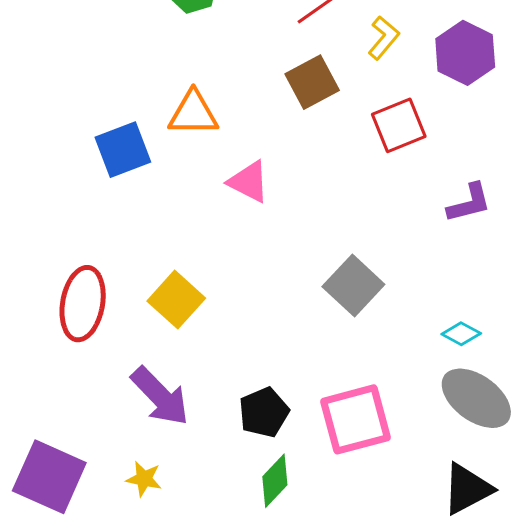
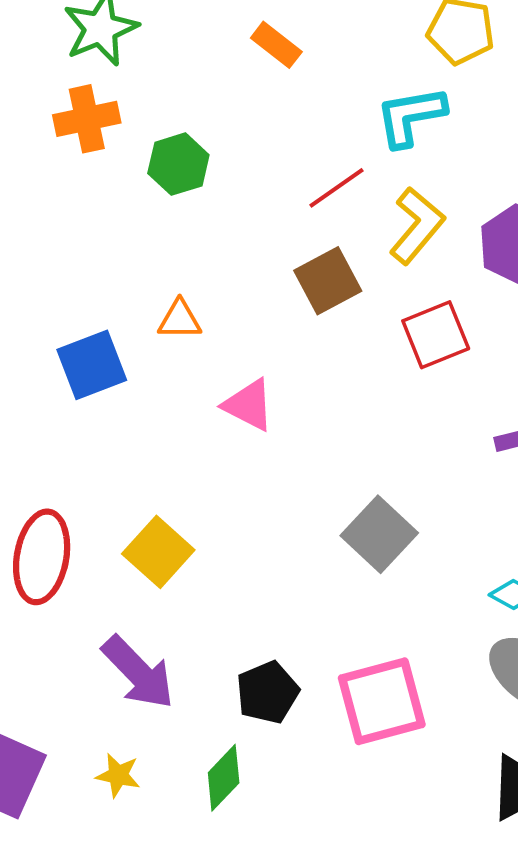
yellow L-shape: (384, 38) -> (417, 226), size x1.4
orange triangle: (193, 113) -> (180, 320), size x0.7
green diamond: (275, 481) -> (224, 778), moved

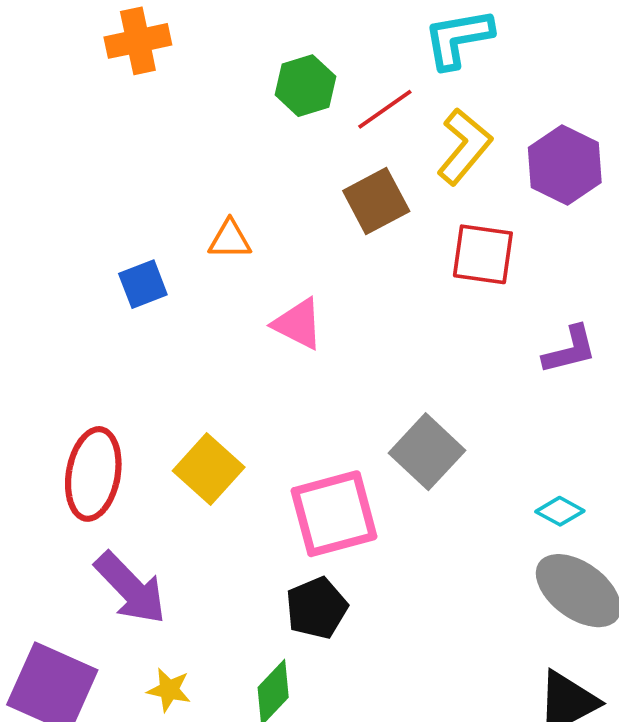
green hexagon: (178, 164) -> (305, 86), moved
red square: (436, 335) -> (483, 254), turned 30
blue square: (92, 365) -> (143, 284), size x0.7
purple arrow: (138, 672) -> (131, 588), moved
pink square: (382, 701) -> (334, 514), moved

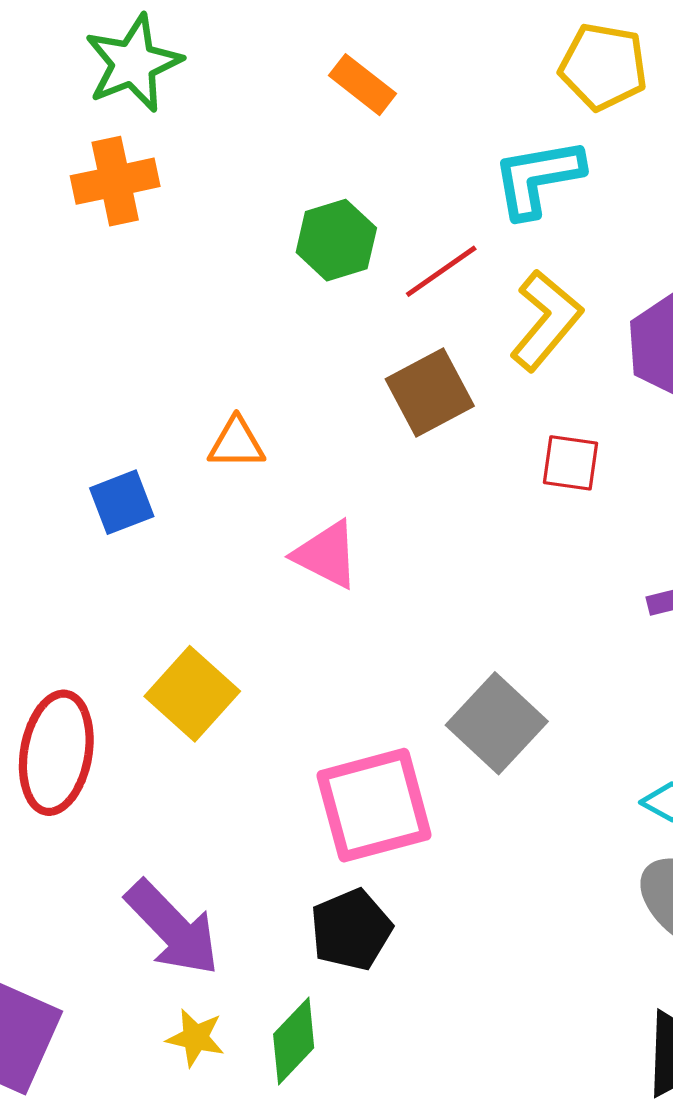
red square: (483, 254) -> (571, 463), size x0.7
yellow square: (209, 469) -> (192, 694), moved
purple arrow: (131, 588) -> (173, 928), moved
yellow star: (169, 690) -> (195, 1038), moved

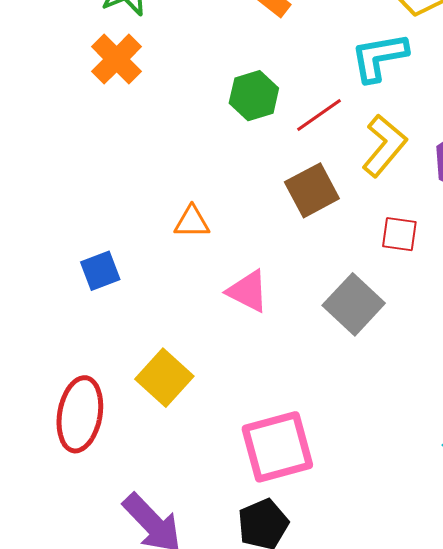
orange cross: (115, 181) -> (117, 59), turned -33
blue square: (122, 502) -> (100, 271), moved
gray square: (497, 723) -> (354, 304), moved

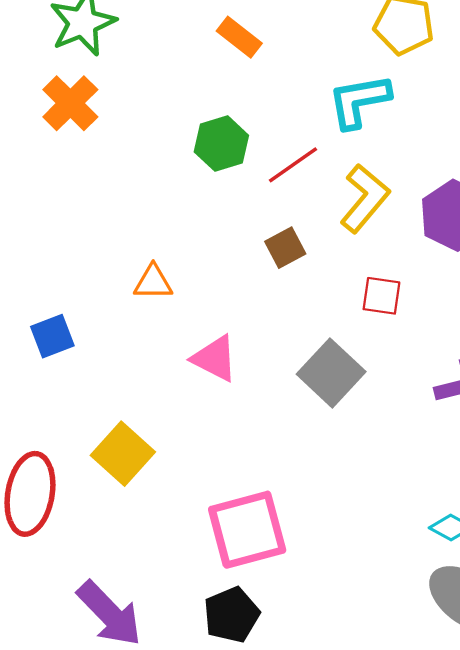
brown square: (312, 190) -> (285, 248), size x0.7

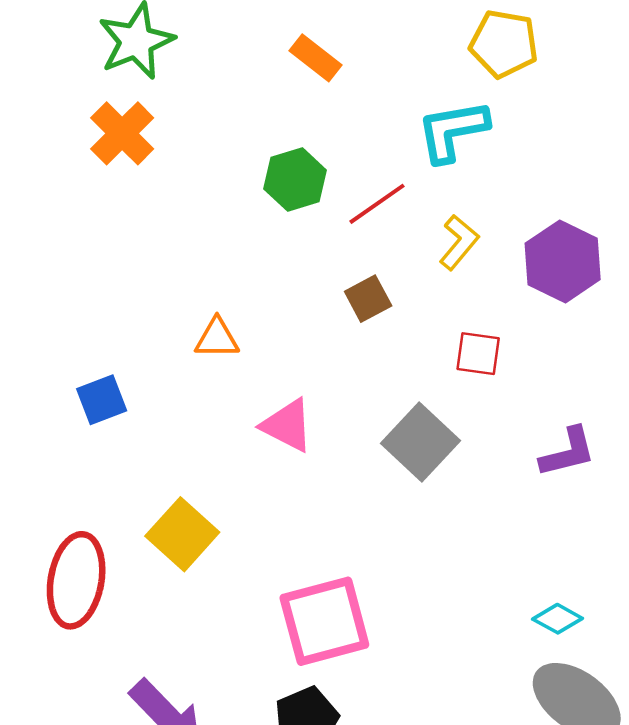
yellow L-shape: (365, 198) -> (459, 242), size x0.7

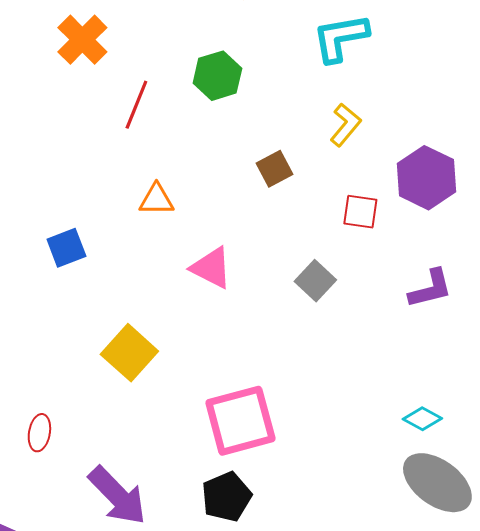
red line: (377, 204) -> (136, 105), moved, turned -33
purple hexagon: (563, 261) -> (426, 178), moved
gray square: (421, 442) -> (315, 281), size x0.7
red ellipse: (76, 580) -> (39, 433), moved, size x0.5

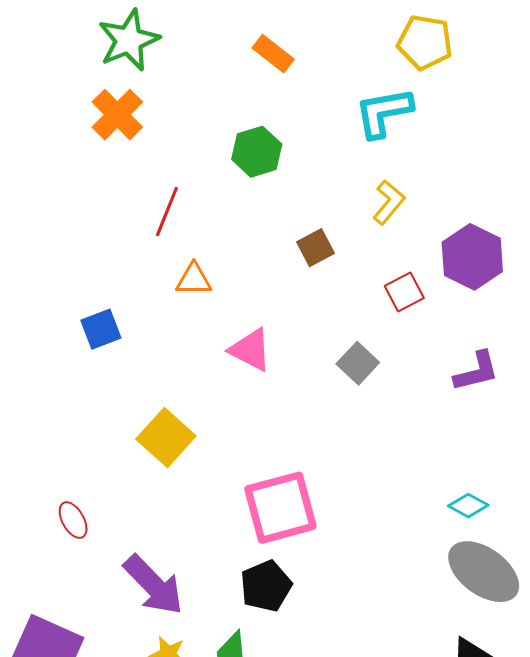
red line: (136, 105) -> (167, 212), moved
red square: (360, 212) -> (404, 292), turned -36
red ellipse: (39, 433) -> (73, 520), turned -39

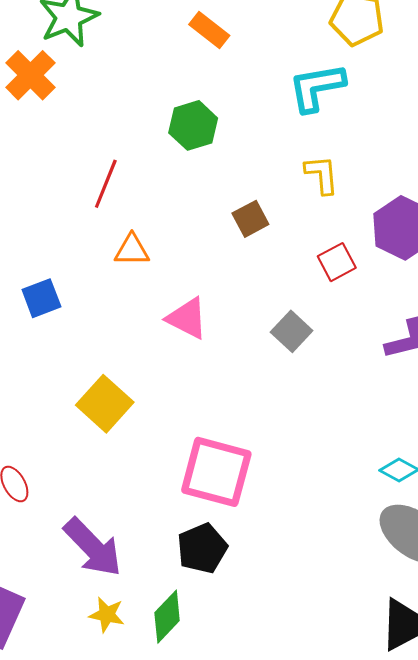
orange cross: (117, 115) -> (30, 75), moved
yellow L-shape: (389, 202) -> (322, 175), turned -45
pink square: (280, 508) -> (216, 472), turned 30

